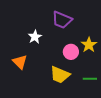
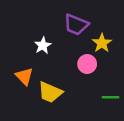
yellow star: (89, 45) -> (102, 43), moved
yellow trapezoid: (60, 75) -> (50, 92), moved

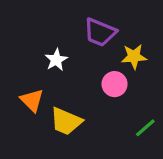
yellow star: (102, 43) -> (134, 57), turned 30
green line: (111, 97) -> (145, 128), turned -42

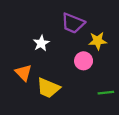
green line: (145, 128) -> (106, 93), turned 35

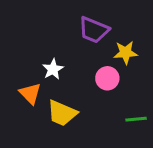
white star: (41, 43) -> (53, 69), moved

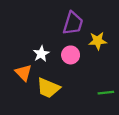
purple trapezoid: (94, 30) -> (73, 23), turned -95
pink circle: (107, 78) -> (71, 55), moved

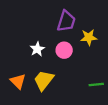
orange triangle: (23, 73) -> (18, 81), moved
yellow trapezoid: (48, 88) -> (44, 80), turned 105

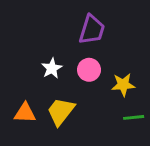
yellow star: (89, 37) -> (123, 85), moved
orange triangle: (18, 81) -> (25, 113), turned -42

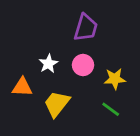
orange triangle: (25, 113) -> (22, 87), moved
green line: (134, 117) -> (111, 109), moved, turned 42

